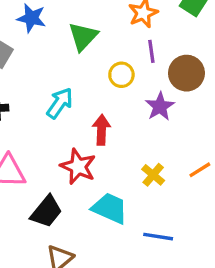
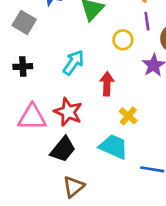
red star: (78, 166) -> (68, 112), moved
yellow cross: (153, 175) -> (128, 116), moved

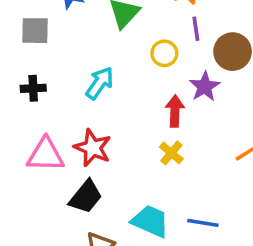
gray square: (24, 22) -> (35, 31), turned -30
red arrow: (107, 84) -> (175, 111), moved
cyan trapezoid: (114, 147) -> (150, 221), moved

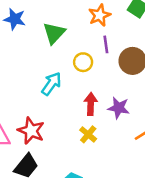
cyan arrow: (100, 83) -> (51, 84), moved
purple star: (205, 87) -> (119, 108), moved, turned -30

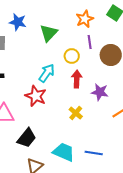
red arrow: (91, 104) -> (77, 79), moved
red star: (31, 131) -> (36, 96), moved

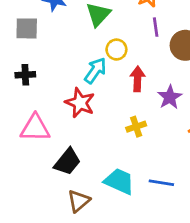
yellow circle: (72, 56) -> (116, 50), moved
purple star: (100, 92) -> (170, 97), turned 30
yellow cross: (76, 113) -> (136, 127), turned 32

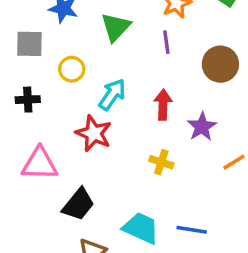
purple line: (156, 27) -> (166, 42), moved
yellow circle: (116, 50) -> (72, 69), moved
yellow cross: (136, 127) -> (161, 162), turned 36

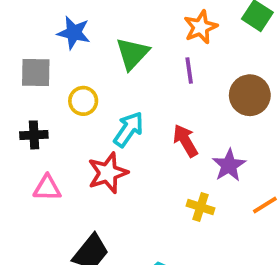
red arrow: (163, 105) -> (185, 141), turned -32
red star: (94, 133) -> (108, 173), turned 30
yellow cross: (161, 162) -> (201, 207), moved
pink triangle: (40, 164) -> (47, 188), moved, size x0.7

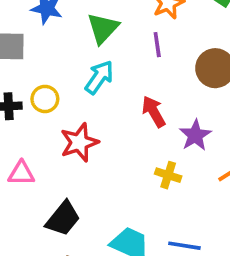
yellow circle: (83, 101) -> (45, 99), moved
cyan arrow: (129, 129) -> (99, 77), moved
pink triangle: (47, 188) -> (21, 173), moved

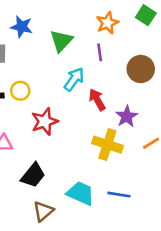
cyan arrow: (99, 77) -> (74, 79), moved
yellow cross: (168, 175) -> (107, 145), size x1.6

